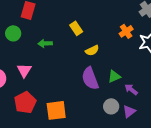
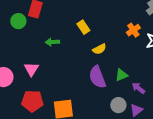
green circle: (13, 33) -> (18, 21), moved
red pentagon: (25, 102) -> (32, 101), turned 30

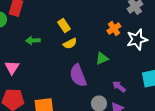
yellow semicircle: (99, 49) -> (70, 44), moved
green triangle: (121, 75) -> (102, 58), moved

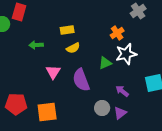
yellow rectangle: (64, 26) -> (67, 30), turned -64
white star: (137, 40) -> (126, 54), moved
pink triangle: (12, 68) -> (53, 72), moved

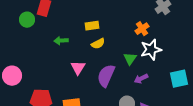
green triangle: (105, 63) -> (130, 59), turned -32
purple semicircle: (81, 80) -> (106, 76), turned 45
purple arrow: (122, 91) -> (141, 79), moved, turned -64

